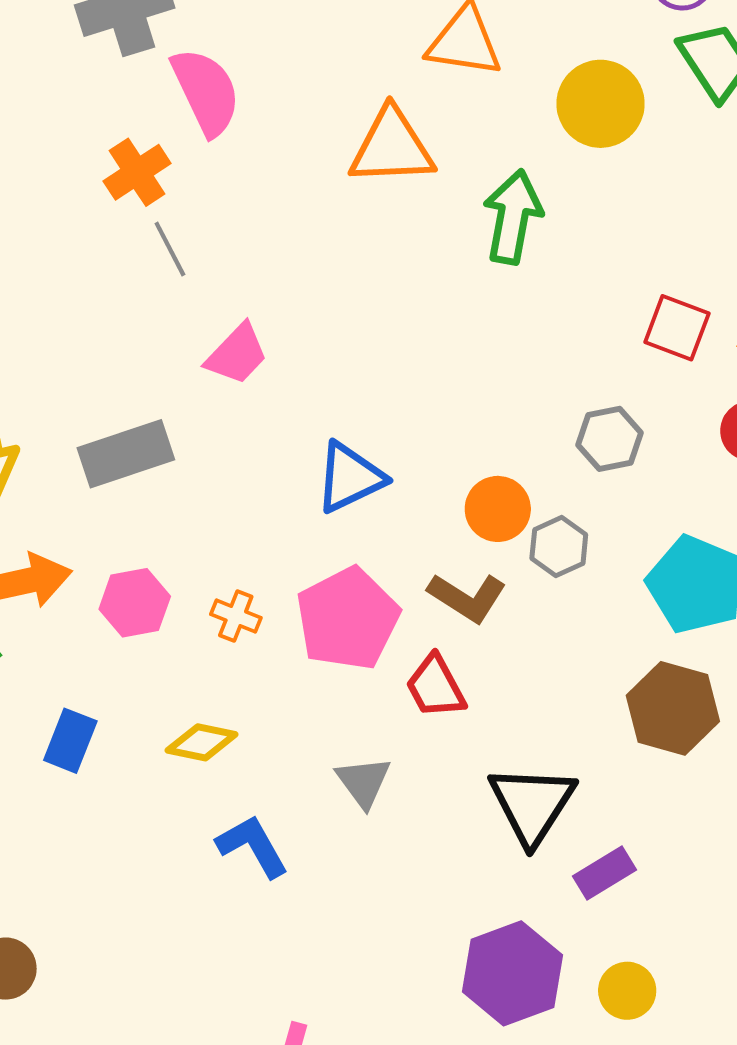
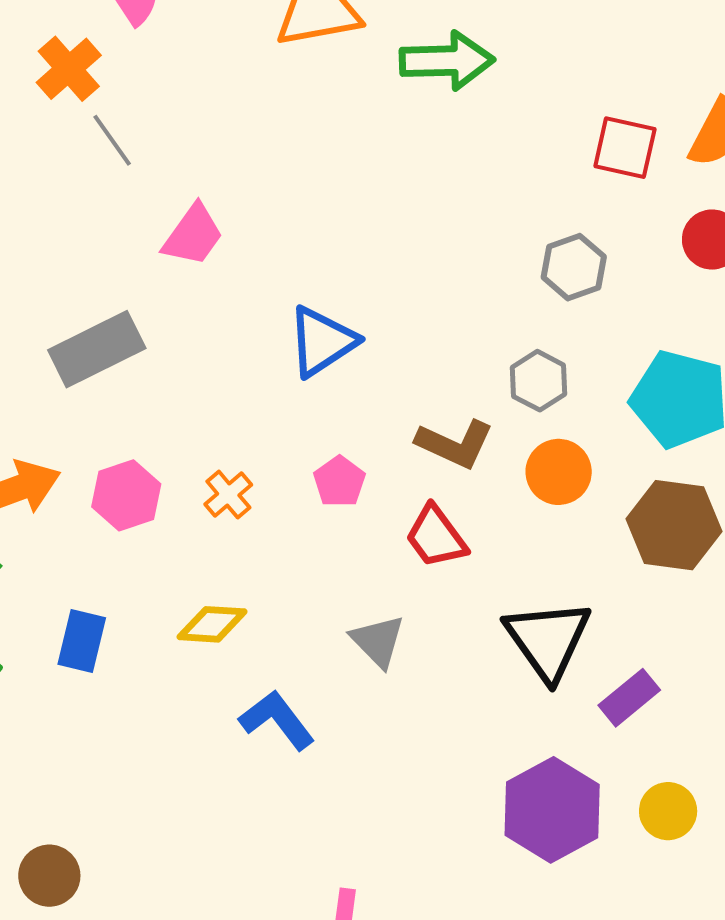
green arrow: (513, 217) -> (447, 61), turned 86
orange circle: (498, 509) -> (559, 472), moved
orange cross: (236, 616) -> (228, 494), turned 36
pink pentagon: (348, 619) -> (339, 482), size x0.5

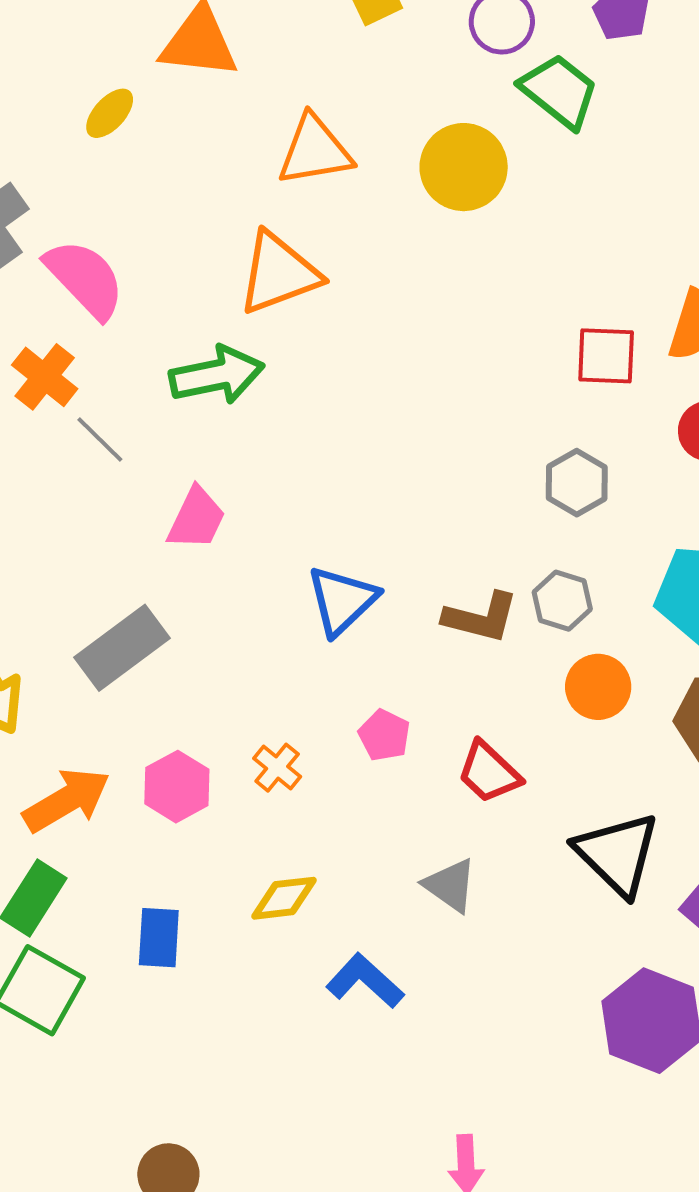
green arrow: (447, 61) -> (217, 375), moved
brown L-shape: (455, 444) -> (481, 617), moved

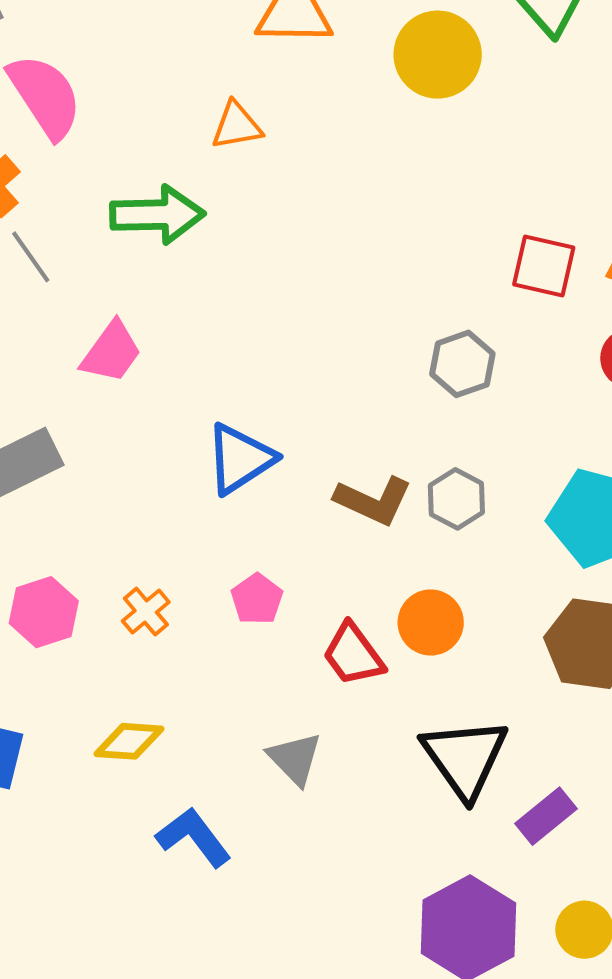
orange triangle: (279, 273) -> (237, 126), size x0.6
gray hexagon: (577, 483) -> (462, 364), moved
orange circle: (598, 687) -> (431, 622), moved

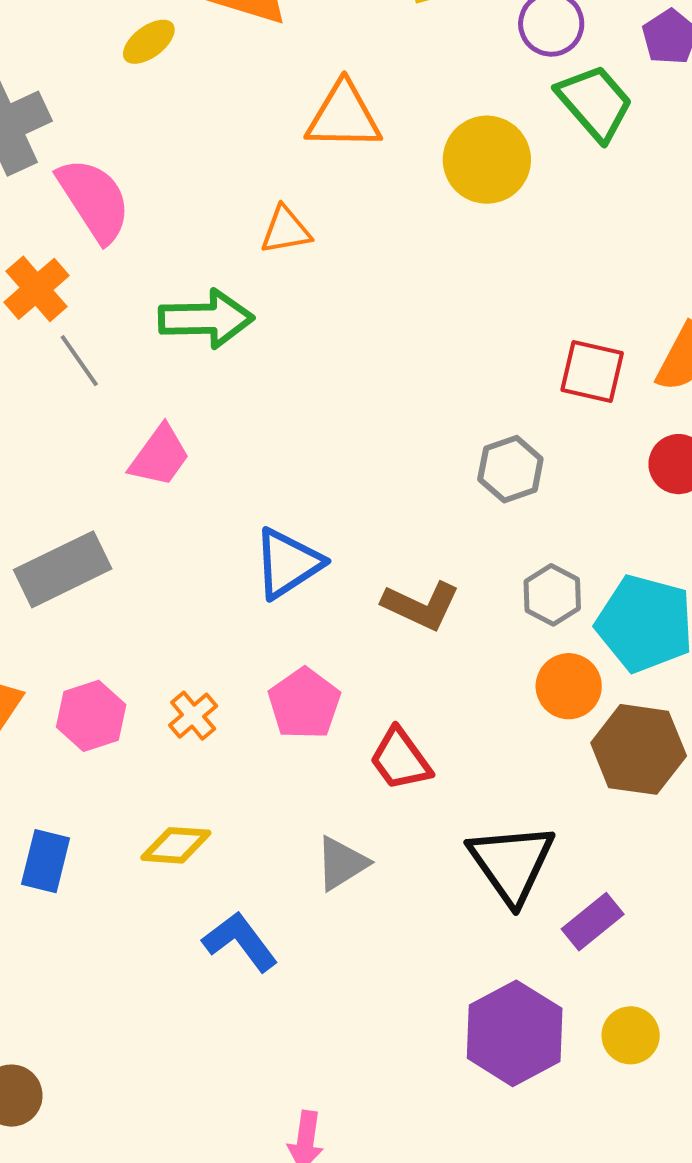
gray hexagon: (456, 499) -> (552, 595), moved
pink pentagon: (257, 599) -> (304, 704), size x1.4
orange circle: (431, 622) -> (569, 686), moved
gray triangle: (295, 759) -> (342, 863), turned 42

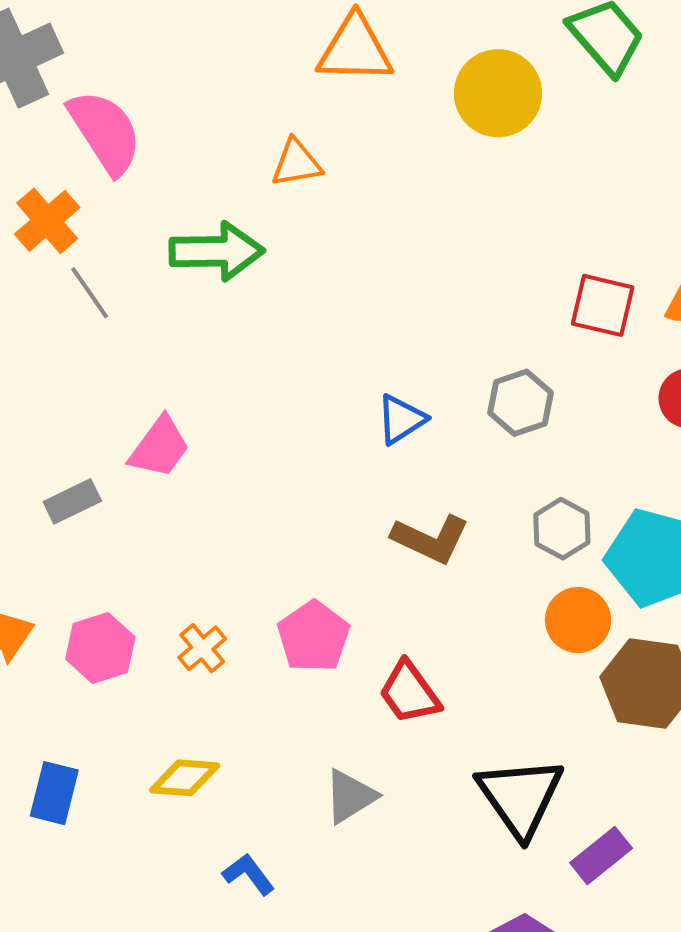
pink trapezoid: (160, 456) -> (159, 447), moved
blue triangle: (288, 563) -> (401, 419), moved, size x0.7
gray rectangle: (63, 569) -> (72, 501), size x0.6
blue L-shape: (240, 941) -> (249, 874), size x0.7

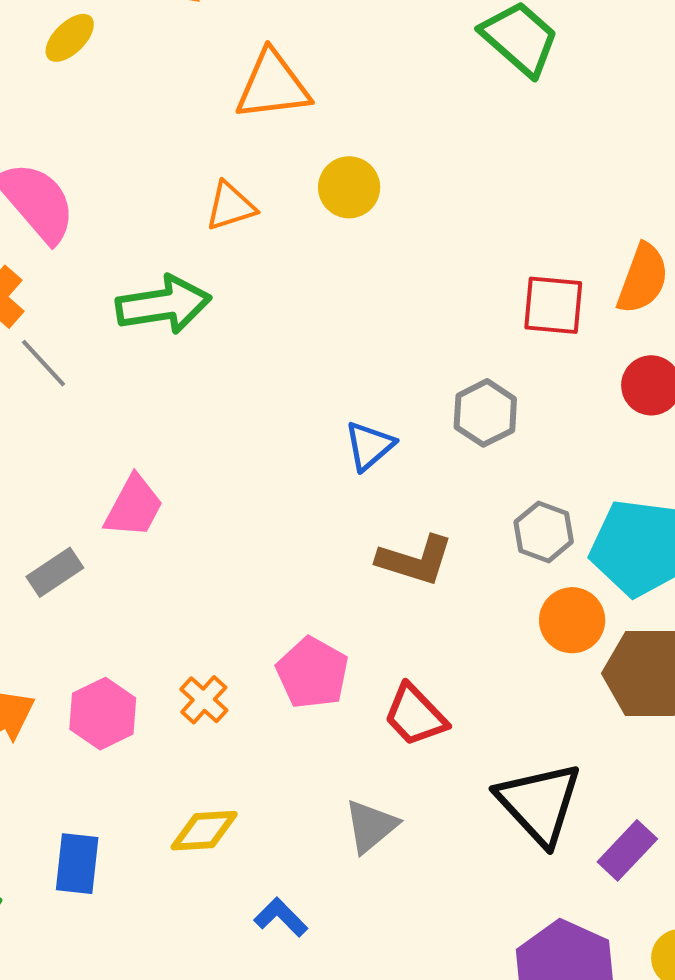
yellow circle: (498, 93) -> (349, 187), moved, size x0.7

